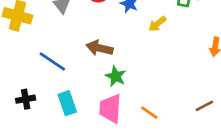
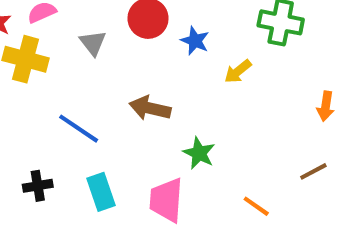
green star: (116, 76) -> (199, 153), moved
brown line: (204, 106) -> (313, 171), moved
orange line: (149, 113) -> (256, 206), moved

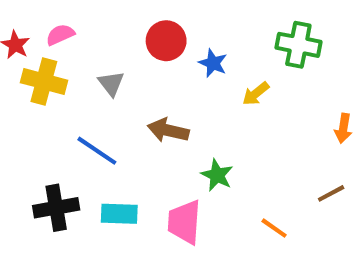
gray triangle: (93, 43) -> (111, 83), moved
black cross: (38, 186) -> (56, 208), size x1.5
cyan rectangle: (101, 192) -> (119, 214), turned -69

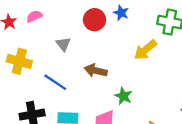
blue star: (213, 63) -> (121, 13), moved
yellow cross: (44, 81) -> (19, 61), moved
yellow arrow: (256, 94) -> (145, 50), size x1.5

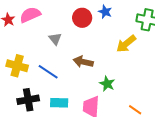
pink semicircle: (34, 16) -> (30, 15), size x1.5
yellow cross: (19, 61) -> (17, 66), moved

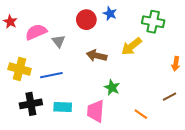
pink semicircle: (30, 15) -> (36, 32), moved
brown arrow: (83, 62) -> (97, 56), moved
blue line: (48, 72) -> (51, 75), turned -45

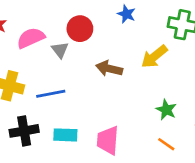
red circle: (86, 20) -> (80, 29), moved
green star: (112, 87) -> (166, 110), moved

